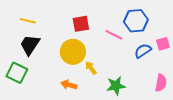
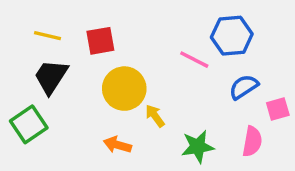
red square: (81, 24) -> (100, 41), moved
pink square: (163, 44) -> (278, 109), moved
green square: (17, 73) -> (29, 124), turned 30
pink semicircle: (161, 83) -> (252, 141), moved

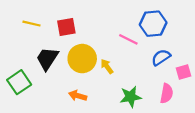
black trapezoid: (51, 77) -> (47, 59), moved
yellow arrow: (155, 116) -> (107, 66), moved

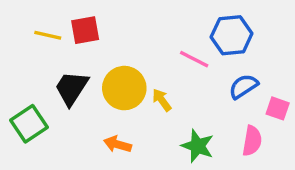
red square: (66, 27) -> (85, 30), moved
pink square: (183, 72) -> (278, 108), turned 35
green star: (131, 97) -> (198, 146), turned 30

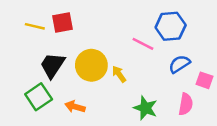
green square: (29, 124) -> (39, 97), moved
orange arrow: (117, 144) -> (75, 107), moved

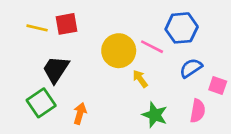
yellow circle: (91, 65) -> (119, 51), moved
yellow arrow: (119, 74) -> (140, 79), moved
orange arrow: (75, 107) -> (80, 114), turned 90

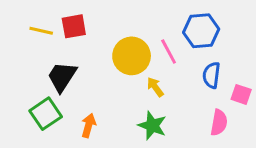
pink line: (152, 47) -> (169, 51), turned 35
blue semicircle: (191, 68) -> (212, 75), turned -50
green star: (155, 115) -> (152, 126), moved

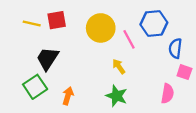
yellow circle: (132, 56) -> (101, 28), moved
blue semicircle: (212, 75) -> (175, 48), moved

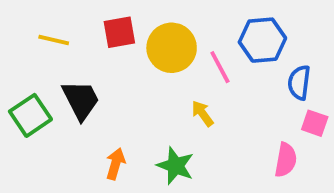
red square: (57, 20) -> (119, 32), moved
black trapezoid: (48, 59) -> (81, 100), turned 120
green square: (35, 87) -> (30, 115), moved
green star: (117, 96) -> (175, 166), moved

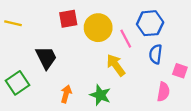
yellow line: (54, 40) -> (13, 23), moved
blue semicircle: (299, 83) -> (156, 54), moved
yellow arrow: (203, 113) -> (116, 65), size x1.5
green square: (30, 115) -> (17, 83), moved

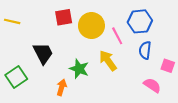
pink semicircle: (163, 92) -> (152, 85), turned -66
green star: (100, 95) -> (79, 69), moved

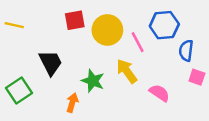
blue semicircle: (145, 50) -> (186, 51), moved
pink semicircle: (152, 85) -> (159, 93), moved

